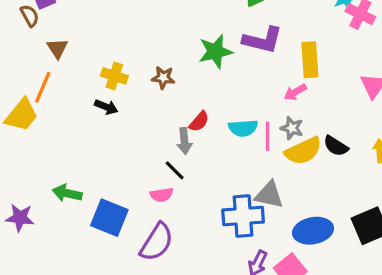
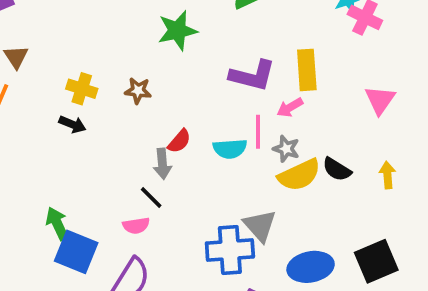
purple L-shape: (263, 40) -> (252, 76), moved
green star: (215, 52) -> (177, 31), moved
pink line: (267, 136) -> (258, 132), moved
green arrow: (67, 193) -> (57, 224), moved, turned 52
gray triangle: (269, 195) -> (260, 226), turned 36

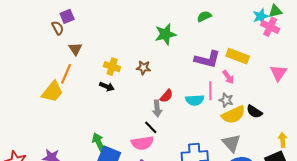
yellow rectangle: (307, 70) -> (238, 56), turned -65
pink arrow: (290, 107) -> (228, 77), turned -96
yellow arrow: (387, 175) -> (283, 140), moved
pink semicircle: (136, 226) -> (142, 143), size x1.5
gray triangle: (260, 226) -> (231, 143), moved

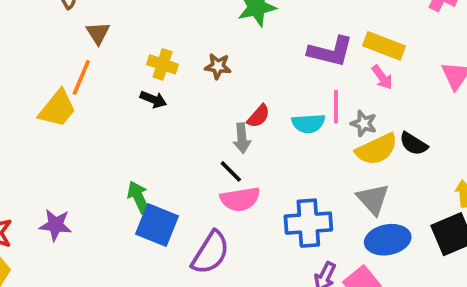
pink arrow: (228, 77) -> (382, 77), moved
pink semicircle: (142, 143) -> (240, 199), moved

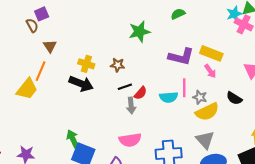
black arrow: (153, 99) -> (81, 84), size x1.6
black semicircle: (414, 144) -> (234, 98), moved
black line: (231, 171) -> (125, 87), moved, turned -64

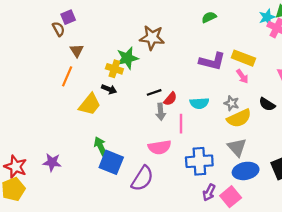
green star: (139, 32) -> (127, 58), moved
brown star: (118, 65) -> (152, 38), moved, size x1.6
black arrow: (81, 84) -> (109, 89), size x0.6
pink line: (184, 88) -> (181, 124), moved
yellow trapezoid: (27, 89) -> (90, 104), moved

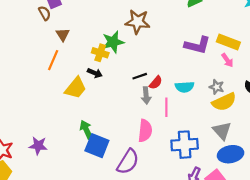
pink semicircle: (160, 147) -> (145, 131), turned -75

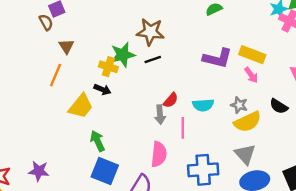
black line: (140, 76) -> (153, 59), moved
green arrow: (86, 130) -> (98, 141), moved

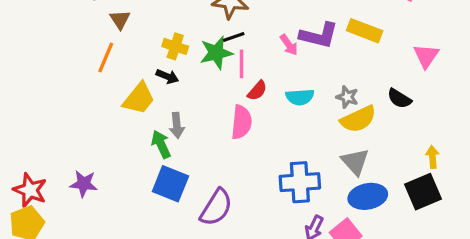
green star: (123, 55) -> (216, 53), moved
pink arrow: (251, 75) -> (289, 45), moved
gray arrow: (160, 115) -> (177, 125), moved
pink line: (183, 128) -> (241, 64), moved
pink semicircle: (159, 154) -> (241, 122), moved

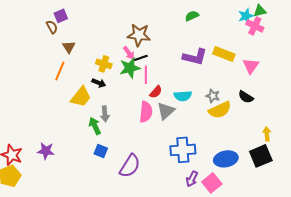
pink arrow: (289, 45) -> (129, 53), moved
pink triangle: (426, 56) -> (251, 66), moved
gray triangle: (355, 162) -> (166, 111), moved, turned 30
blue square: (170, 184) -> (101, 151), size x0.6

